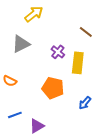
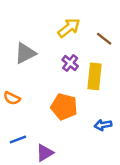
yellow arrow: (34, 14) -> (69, 28), moved
blue arrow: (85, 103) -> (103, 125), turned 40

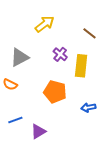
yellow arrow: (69, 28) -> (45, 24), moved
gray triangle: (25, 53) -> (20, 57), moved

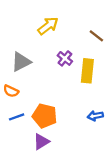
orange pentagon: (55, 92) -> (45, 116), moved
blue line: (15, 120) -> (17, 117), moved

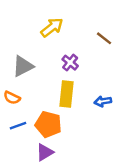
yellow rectangle: (87, 71) -> (66, 94), moved
blue arrow: (95, 116) -> (103, 101), moved

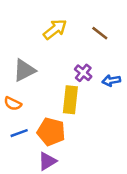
brown line: (104, 38) -> (100, 33), moved
purple cross: (70, 63) -> (83, 73), moved
blue arrow: (103, 101) -> (111, 81), moved

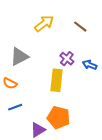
blue arrow: (111, 81) -> (90, 65), turned 32
orange pentagon: (51, 132) -> (59, 117), moved

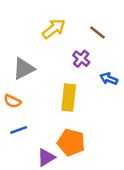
purple cross: (67, 59) -> (81, 59), moved

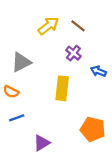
brown line: (97, 32) -> (78, 26), moved
orange pentagon: (71, 142) -> (93, 129), moved

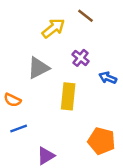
brown line: (78, 26) -> (85, 16), moved
gray triangle: (21, 62) -> (38, 68), moved

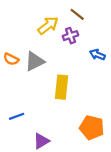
purple cross: (81, 58) -> (70, 36), moved, turned 32
blue arrow: (108, 78) -> (97, 55), moved
orange semicircle: (12, 100) -> (11, 59), moved

